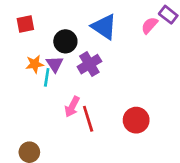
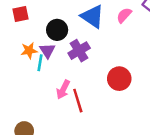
pink semicircle: (149, 25) -> (124, 15), moved
red circle: (136, 120) -> (119, 79), moved

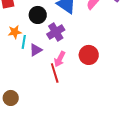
purple triangle: (47, 51) -> (36, 50), moved, turned 32
pink arrow: (63, 90) -> (60, 59), moved

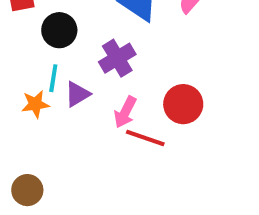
black circle: (38, 15) -> (59, 30), moved
orange star: (15, 32) -> (35, 104), moved
red line: (55, 73) -> (145, 138), moved, turned -54

